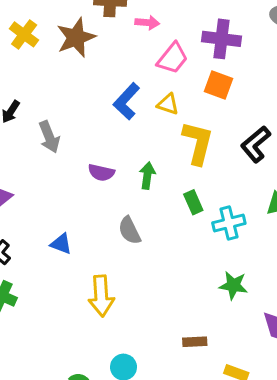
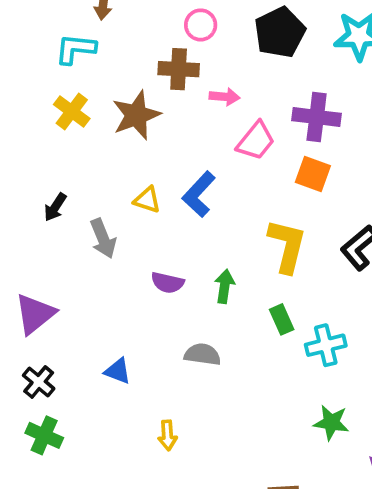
yellow triangle: (168, 104) -> (147, 200), moved
gray semicircle: (129, 230) -> (202, 354), turned 124
yellow arrow: (101, 296) -> (167, 435), size x0.6

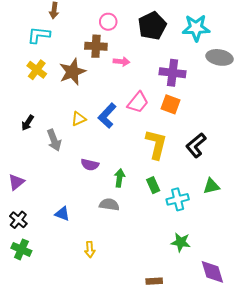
pink trapezoid: (256, 141) -> (138, 102), moved
yellow triangle: (147, 200) -> (79, 119), turned -42
green arrow: (225, 286) -> (119, 178), moved
purple triangle: (35, 314) -> (16, 182), size x0.7

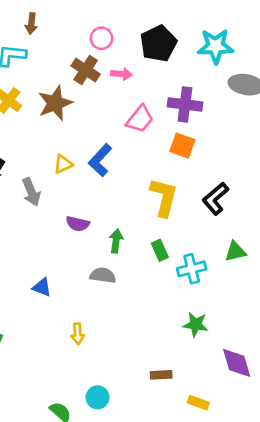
brown cross: (96, 46) -> (86, 70), turned 30
pink arrow: (121, 62) -> (121, 74), moved
pink trapezoid: (138, 102) -> (140, 119), moved

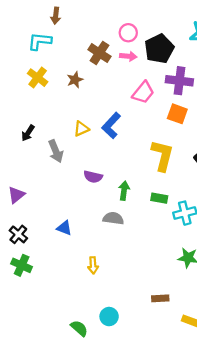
pink circle: (102, 38) -> (128, 33), moved
black pentagon: (158, 44) -> (159, 49), moved
brown star: (55, 103) -> (75, 80), size x0.6
green rectangle: (160, 250) -> (159, 198), turned -56

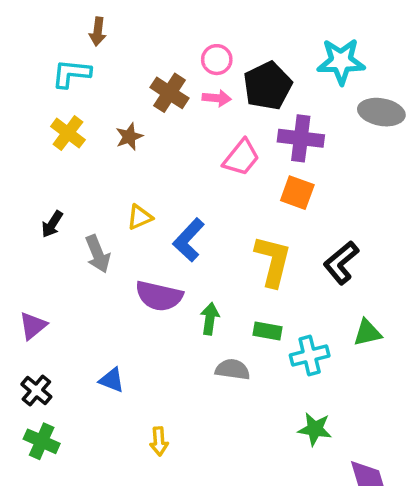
blue L-shape: (111, 126) -> (189, 240), moved
purple semicircle: (93, 177) -> (159, 296), size x1.5
gray semicircle: (113, 218) -> (233, 370), moved

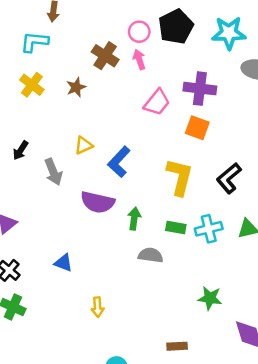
black pentagon: (268, 86) -> (176, 27), moved
pink arrow: (217, 98) -> (139, 59), turned -114
cyan cross: (310, 355) -> (209, 229), moved

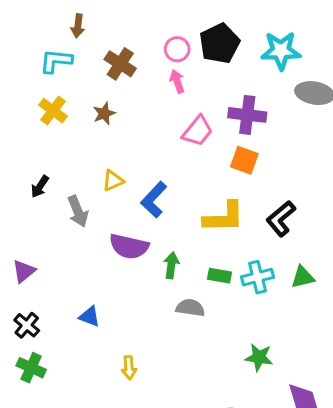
brown cross: (105, 56) -> (120, 64), moved
yellow L-shape: (180, 177) -> (224, 217), turned 75

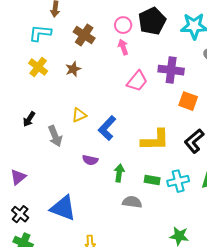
orange square: (244, 160) -> (188, 101), moved
purple semicircle: (129, 246) -> (90, 160), size x0.6
blue triangle: (90, 317) -> (63, 208), size x1.8

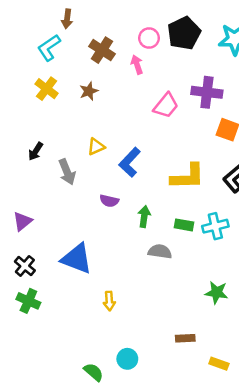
cyan L-shape: (40, 33) -> (49, 48), turned -40
pink arrow: (123, 47) -> (137, 65), moved

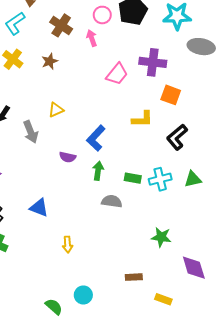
blue L-shape: (130, 162) -> (96, 138), moved
yellow L-shape: (188, 177) -> (142, 119), moved, size x0.7
blue triangle: (77, 259) -> (39, 208), size x0.7

